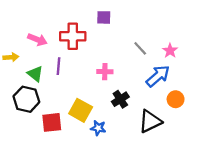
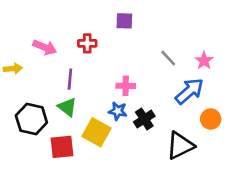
red cross: (73, 36) -> (87, 43), size x0.6
green triangle: (35, 74) -> (67, 107), moved
blue star: (98, 128) -> (118, 111), moved

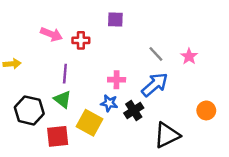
pink arrow: (45, 47) -> (51, 34), moved
blue arrow: (189, 91) -> (155, 85), moved
orange circle: (211, 119) -> (206, 110), moved

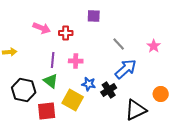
gray line: (156, 54) -> (119, 44), moved
pink cross: (117, 80) -> (76, 61), moved
orange circle: (206, 110) -> (161, 94), moved

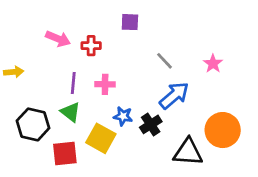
orange circle: (161, 94) -> (223, 130), size x1.6
black triangle: (136, 110) -> (188, 152), turned 30

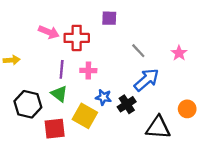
red cross: (91, 46) -> (77, 38), size x1.5
orange circle: (223, 130) -> (187, 109), size x0.6

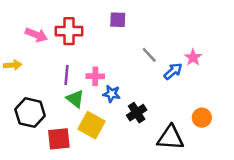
pink arrow: (49, 32) -> (36, 35), moved
red cross: (77, 38) -> (69, 31), moved
blue arrow: (146, 80) -> (173, 71), moved, size x0.7
green triangle: (59, 94) -> (75, 99), moved
blue star: (103, 97) -> (112, 94), moved

